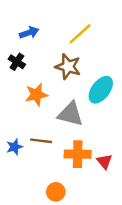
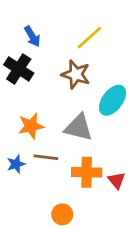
blue arrow: (29, 33) -> (32, 36), turned 78
black cross: (17, 62) -> (19, 69), size x1.5
orange star: (36, 95) -> (31, 126), moved

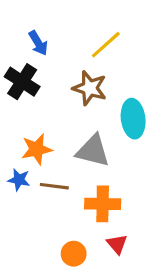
cyan ellipse: (112, 100) -> (133, 119), turned -44
blue star: (16, 164) -> (19, 180), moved, turned 30
red triangle: (117, 180) -> (117, 244), moved

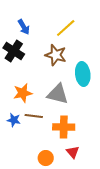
blue star: (19, 180) -> (14, 120), moved

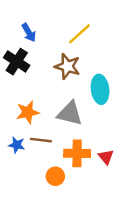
red triangle: (73, 152) -> (106, 157), moved
orange circle: (46, 158) -> (55, 176), moved

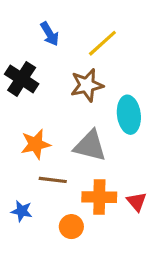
blue arrow: (29, 33) -> (50, 34), moved
brown star: (67, 66) -> (87, 85), turned -30
blue star: (17, 145) -> (22, 211), moved

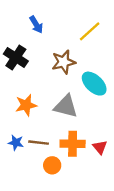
yellow line: (102, 43) -> (90, 31), moved
cyan ellipse: (129, 115) -> (94, 84), turned -40
brown line: (53, 180) -> (39, 143), moved
blue star: (22, 211) -> (16, 143), moved

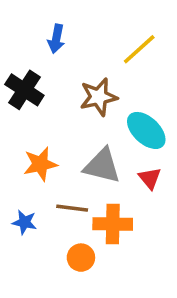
blue arrow: (36, 25) -> (56, 39), turned 42
brown line: (39, 143) -> (72, 208), moved
red triangle: (100, 147) -> (150, 178), moved

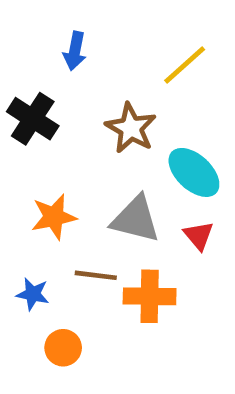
brown star: (99, 97) -> (131, 128), turned -30
orange circle: (81, 258) -> (63, 348), moved

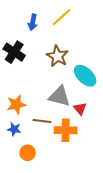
yellow line: (185, 65) -> (61, 17), moved
orange star: (54, 217) -> (16, 104), moved
red triangle: (199, 236) -> (80, 109), moved

